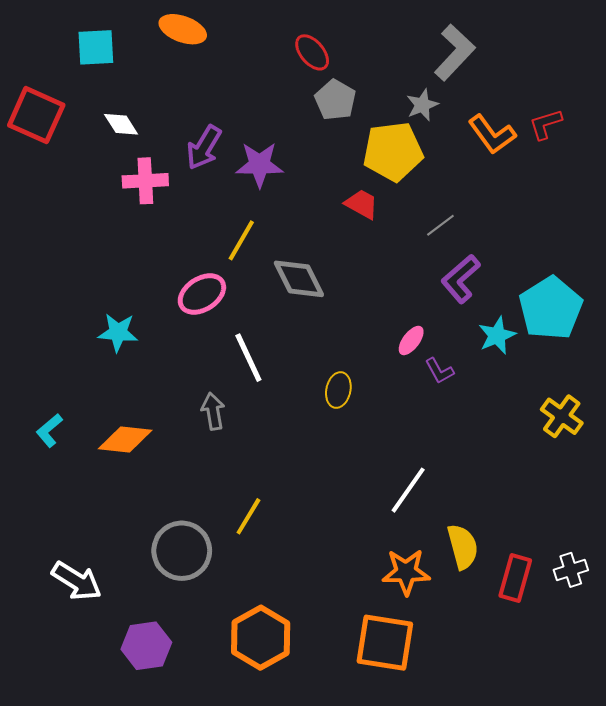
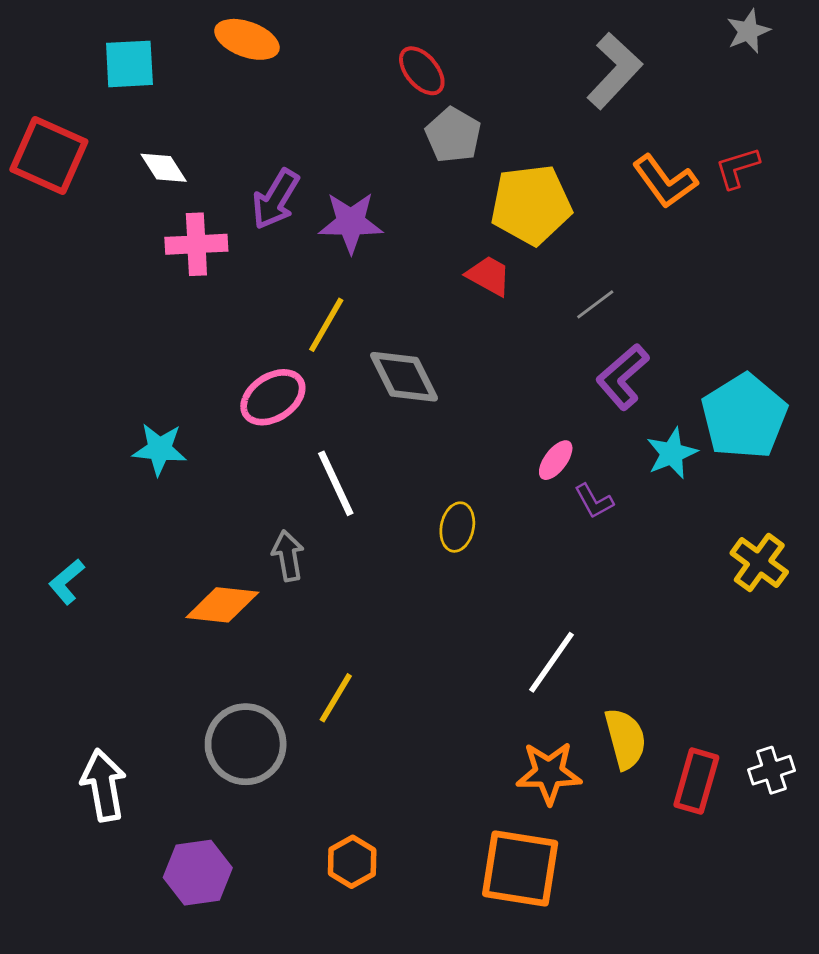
gray star: (422, 105) -> (748, 31), moved
orange diamond: (125, 440) -> (222, 605), moved
white arrow: (77, 581) -> (104, 785), turned -132
orange hexagon: (261, 638) -> (352, 862), size x0.6

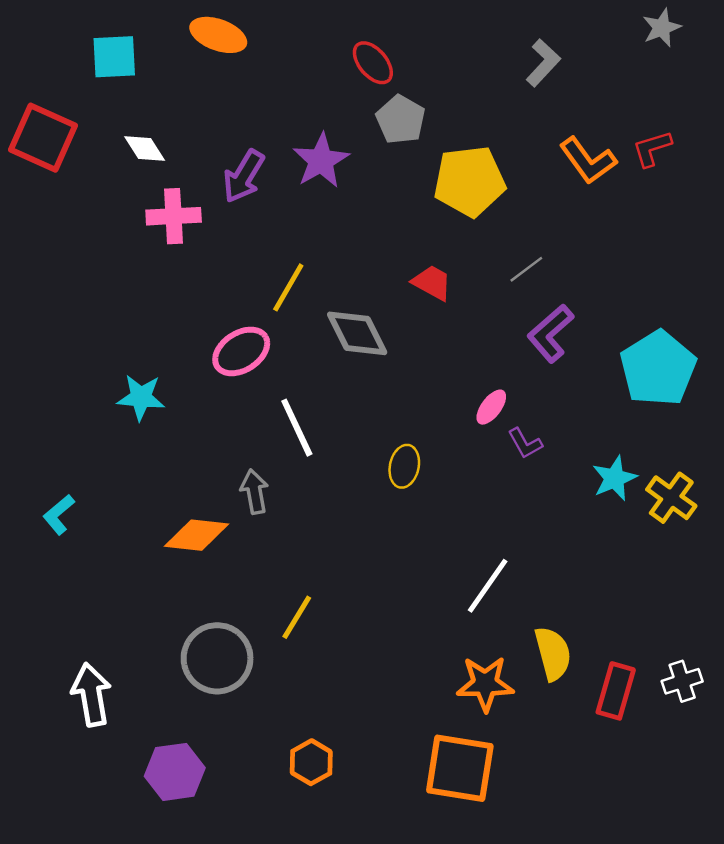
gray L-shape: (614, 71) -> (543, 63), size x0.7
purple star: (351, 222) -> (321, 161), moved, turned -30
red trapezoid: (489, 276) -> (432, 283), moved
cyan star: (672, 453) -> (614, 478), moved

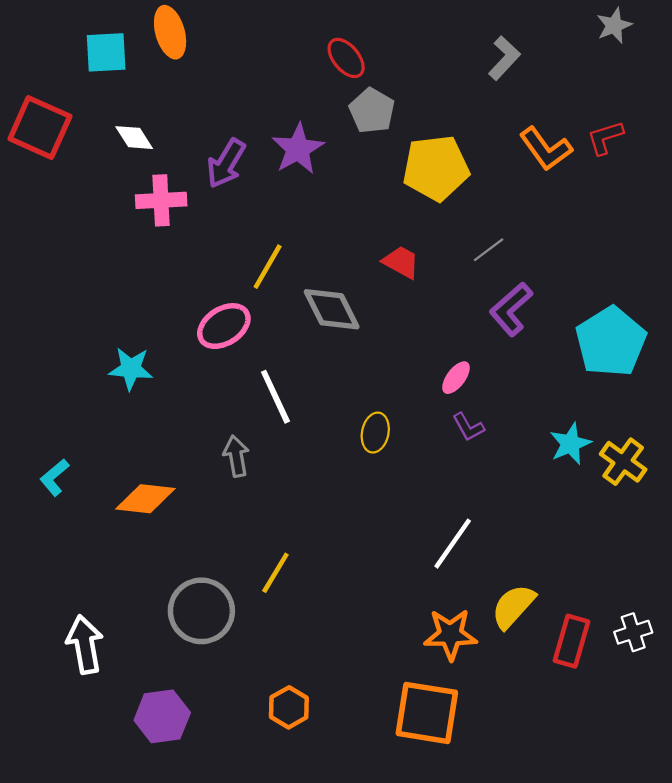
orange ellipse: (218, 35) -> (170, 32), moved, turned 54
purple L-shape: (525, 443) -> (468, 427), moved
orange diamond: (196, 535) -> (145, 499), moved
yellow semicircle: (553, 653) -> (513, 606), turned -123

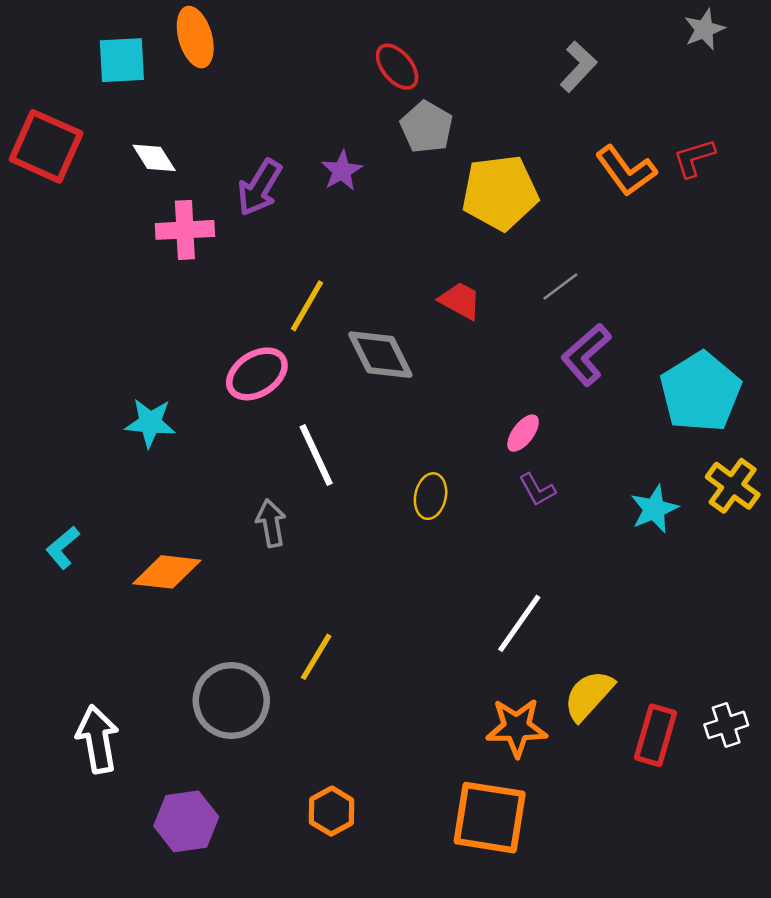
purple star: (298, 149) -> (342, 171), size x0.7
yellow cross: (623, 462) -> (733, 486), moved

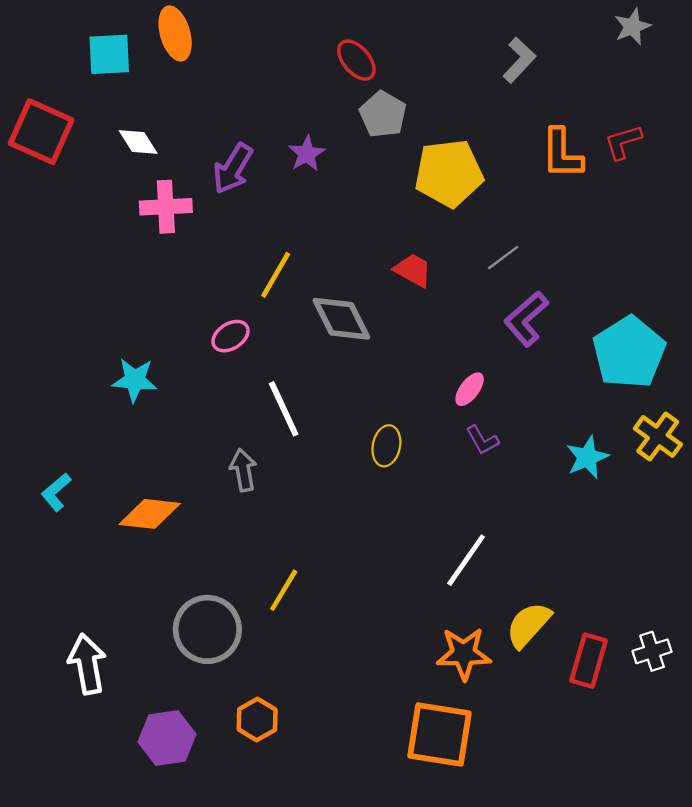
orange L-shape: (626, 171) -> (562, 154), turned 36
pink ellipse: (257, 374) -> (231, 336), size x0.7
orange hexagon: (331, 811) -> (257, 720), moved

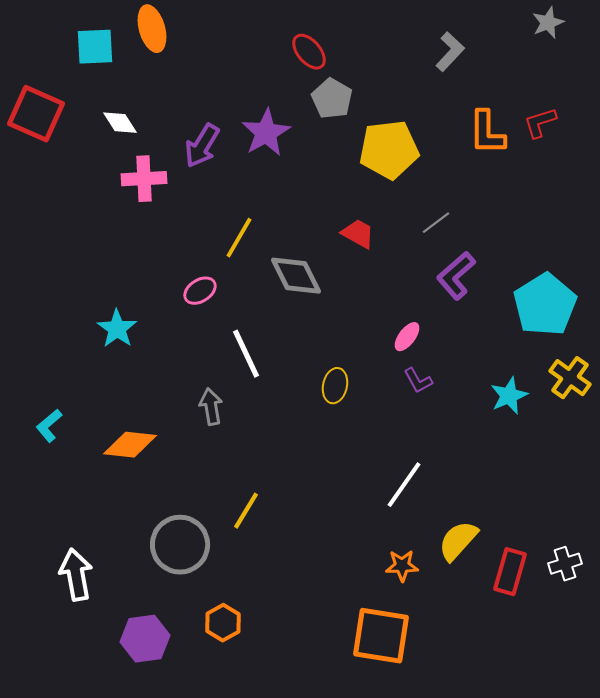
purple star: (307, 154) -> (266, 133), size x1.5
cyan star: (135, 380) -> (117, 329), turned 30
orange star: (464, 654) -> (402, 566), size x0.7

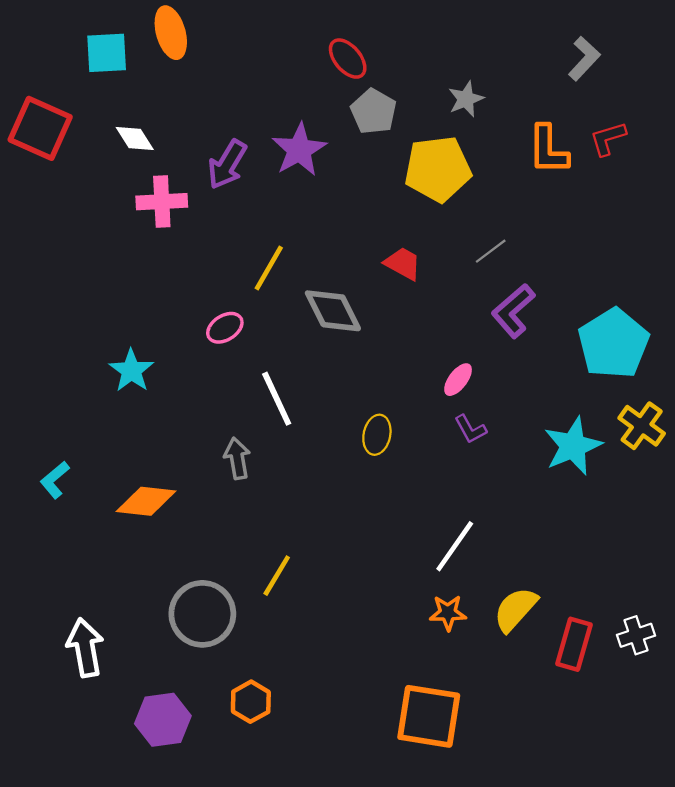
gray star: (548, 23) -> (466, 99), moved
gray L-shape: (450, 52) -> (584, 59), moved
cyan star: (509, 396) -> (573, 446), size x1.4
orange star: (402, 566) -> (448, 613), moved

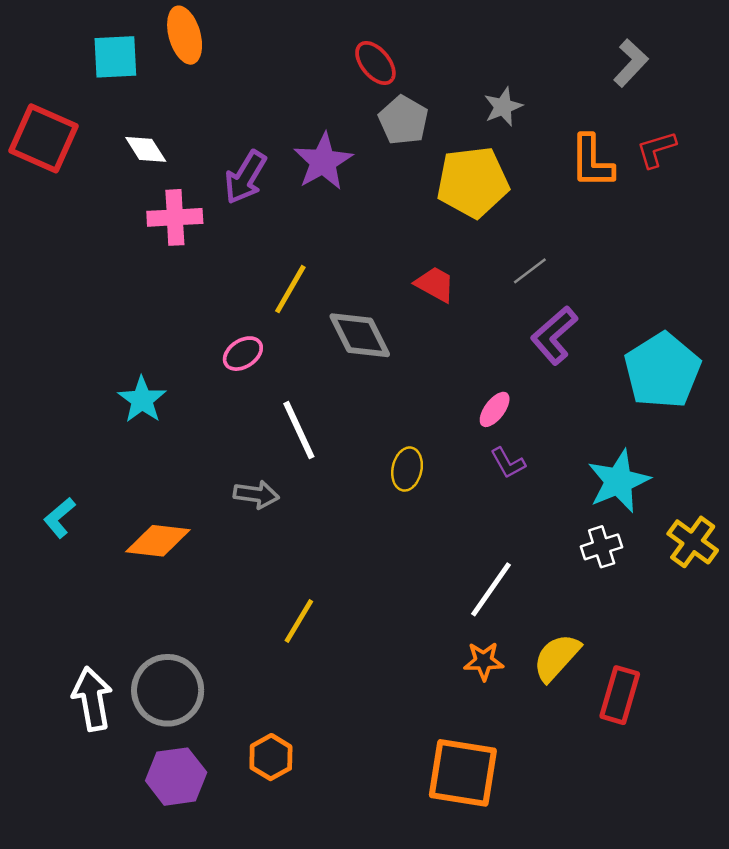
yellow cross: (642, 426) -> (693, 542), moved
gray arrow: (237, 458) -> (256, 495), turned 108
gray circle: (202, 614) -> (168, 690), moved
white cross: (636, 635) -> (602, 547), moved

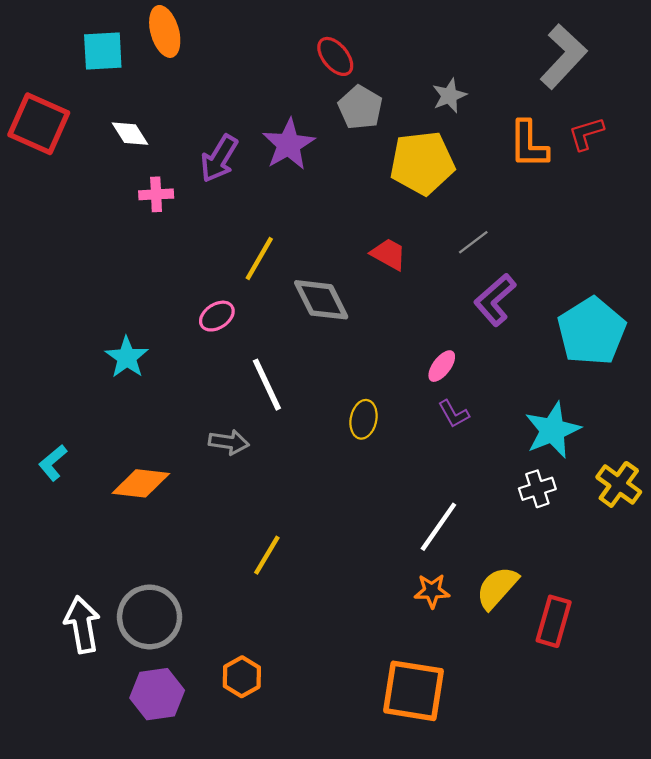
gray L-shape: (631, 63) -> (563, 56), size x1.5
pink cross: (175, 217) -> (156, 194), size x0.7

